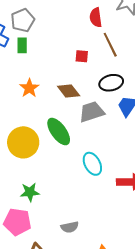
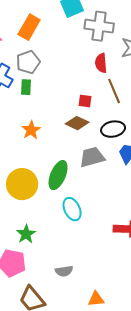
brown diamond: (69, 91) -> (77, 123), moved, turned -30
green ellipse: (59, 132) -> (58, 175), turned 56
cyan ellipse: (92, 164) -> (72, 209), moved
green star: (30, 192) -> (26, 234), turned -30

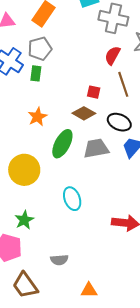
red semicircle: (101, 63) -> (112, 55), turned 30
black ellipse: (113, 129) -> (119, 122), turned 30
green ellipse: (58, 175) -> (62, 144), moved

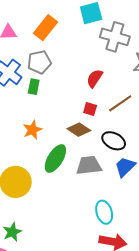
red semicircle: (112, 55) -> (95, 78), moved
brown line: (123, 84) -> (120, 103), turned 70
cyan ellipse: (72, 199) -> (104, 212), moved

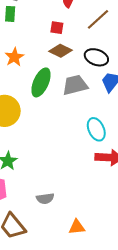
red square: (90, 109) -> (57, 28), moved

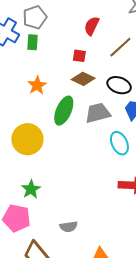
cyan ellipse: (96, 129) -> (119, 143), moved

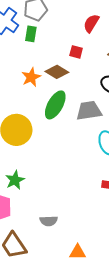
brown diamond: (83, 79) -> (57, 72), moved

